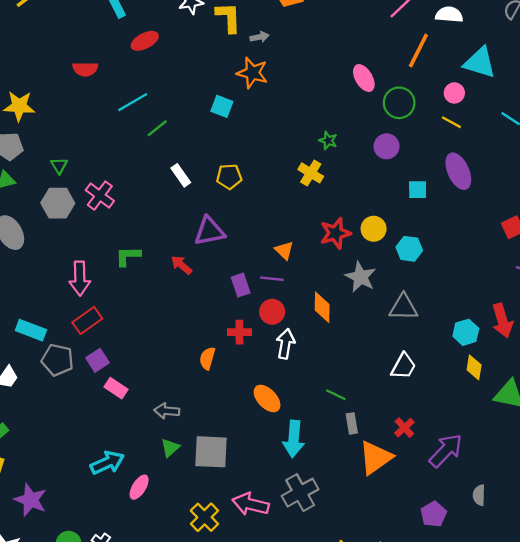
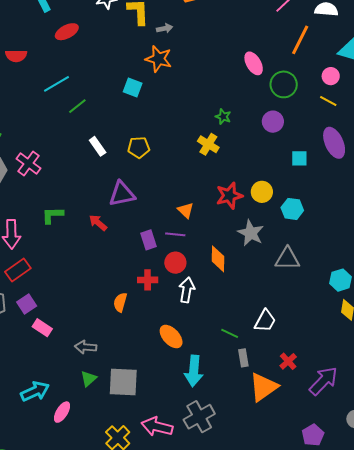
white trapezoid: (403, 366) -> (265, 321), moved

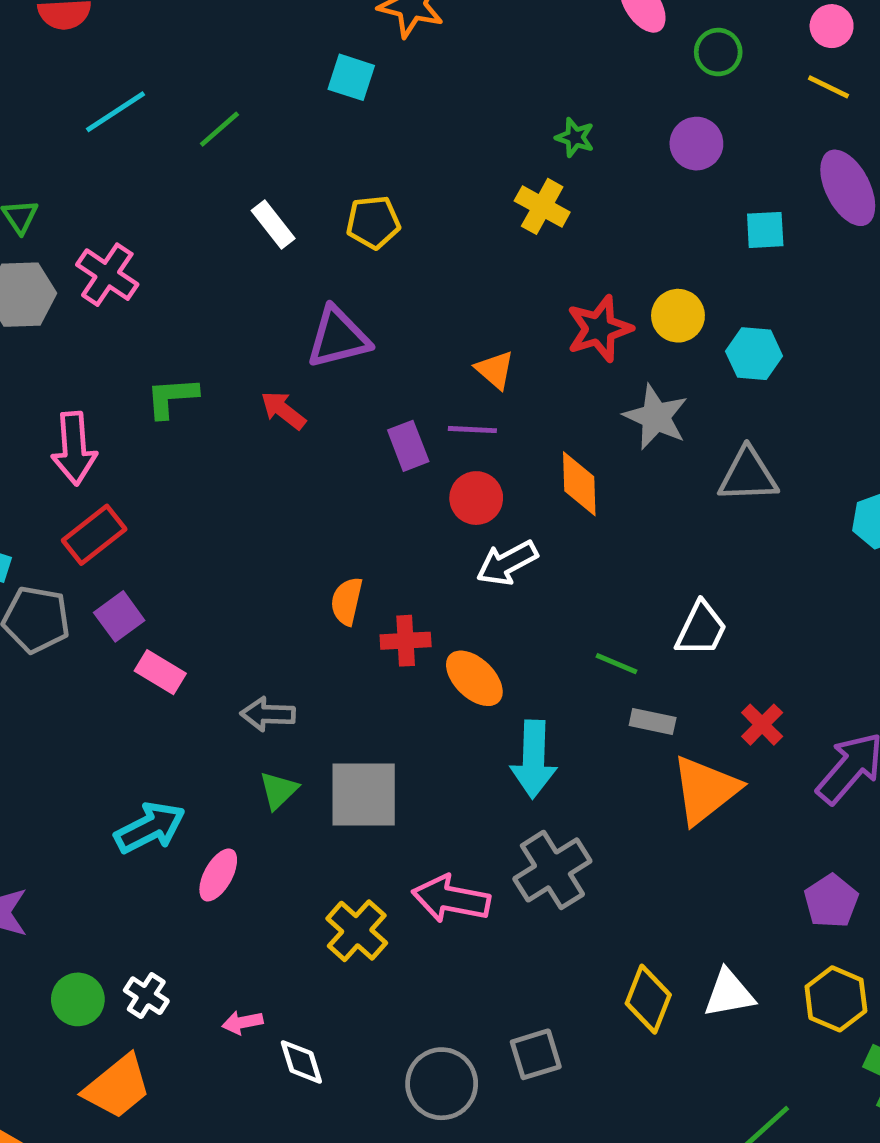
cyan line: (57, 84) -> (116, 112), moved
green circle: (284, 84) -> (718, 52), size x0.7
red cross: (148, 280) -> (406, 641), moved
white arrow: (187, 290) -> (507, 563), turned -125
gray rectangle: (243, 358) -> (653, 721), turned -66

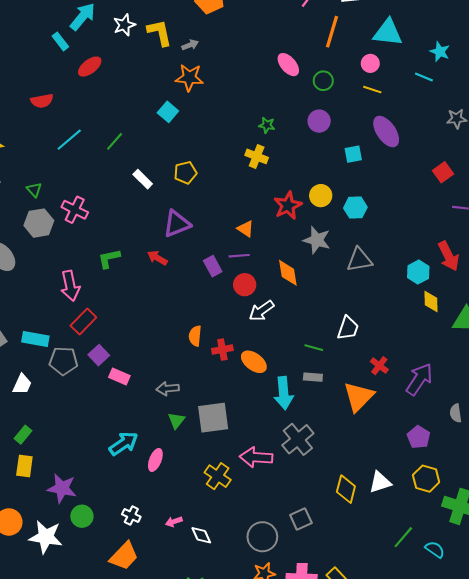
cyan square: (351, 77) -> (168, 112), turned 30
gray rectangle: (653, 721) -> (313, 377), moved
green circle: (78, 999) -> (82, 516), moved

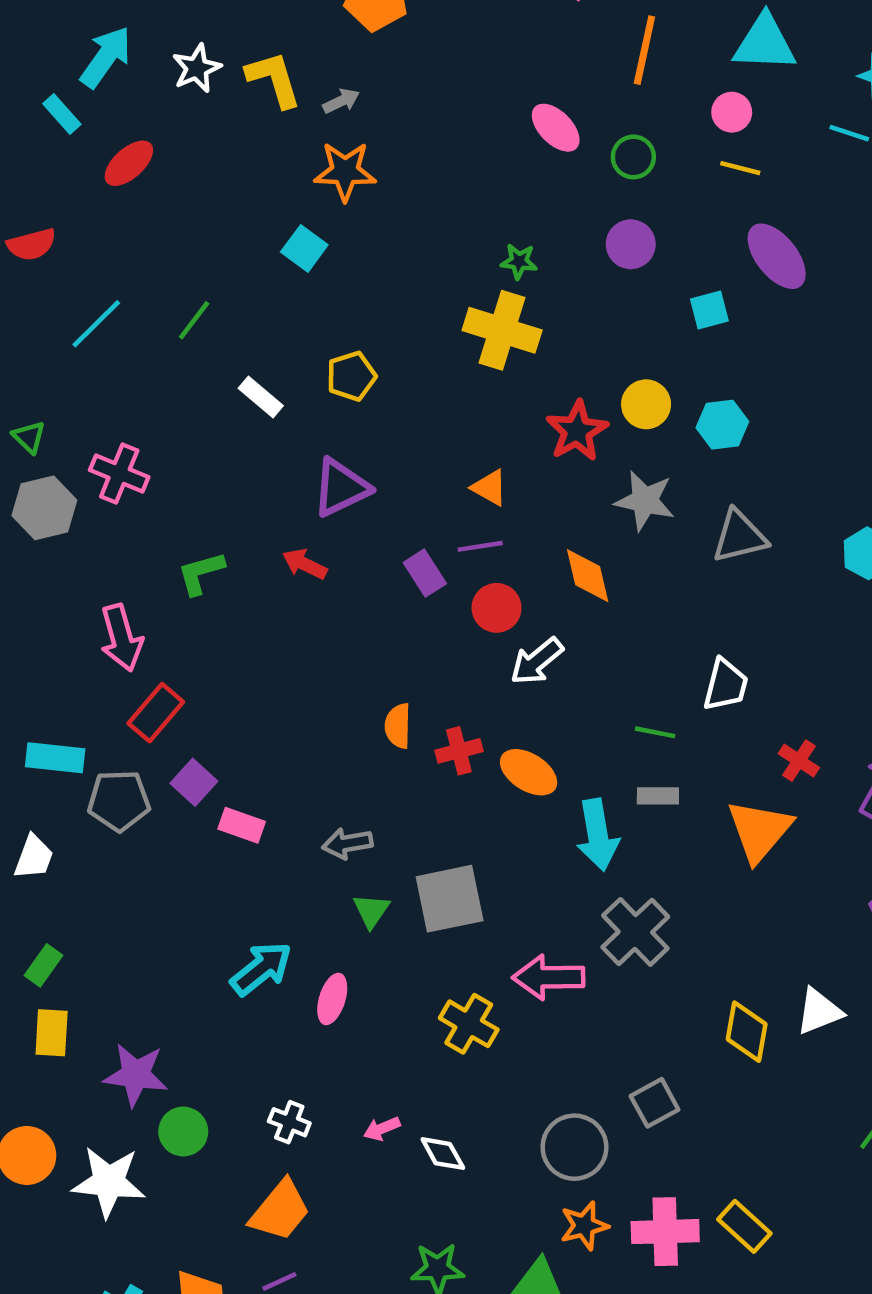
yellow cross: (257, 156) -> (502, 330), size x1.5

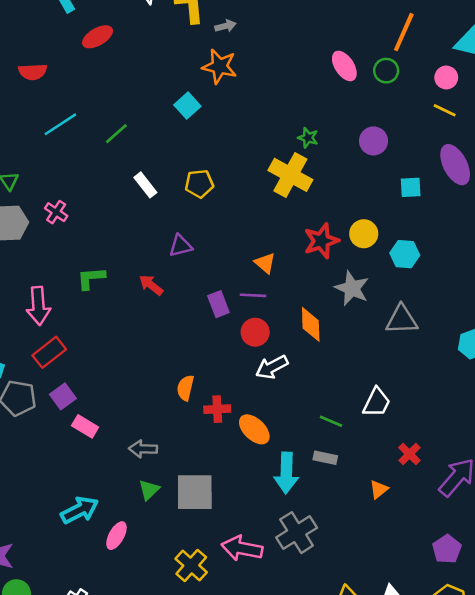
green circle: (633, 157) -> (386, 71), moved
pink cross: (119, 473) -> (56, 212), size x0.7
purple triangle: (341, 488) -> (181, 246), size x0.7
orange triangle: (759, 831) -> (379, 489), size x0.5

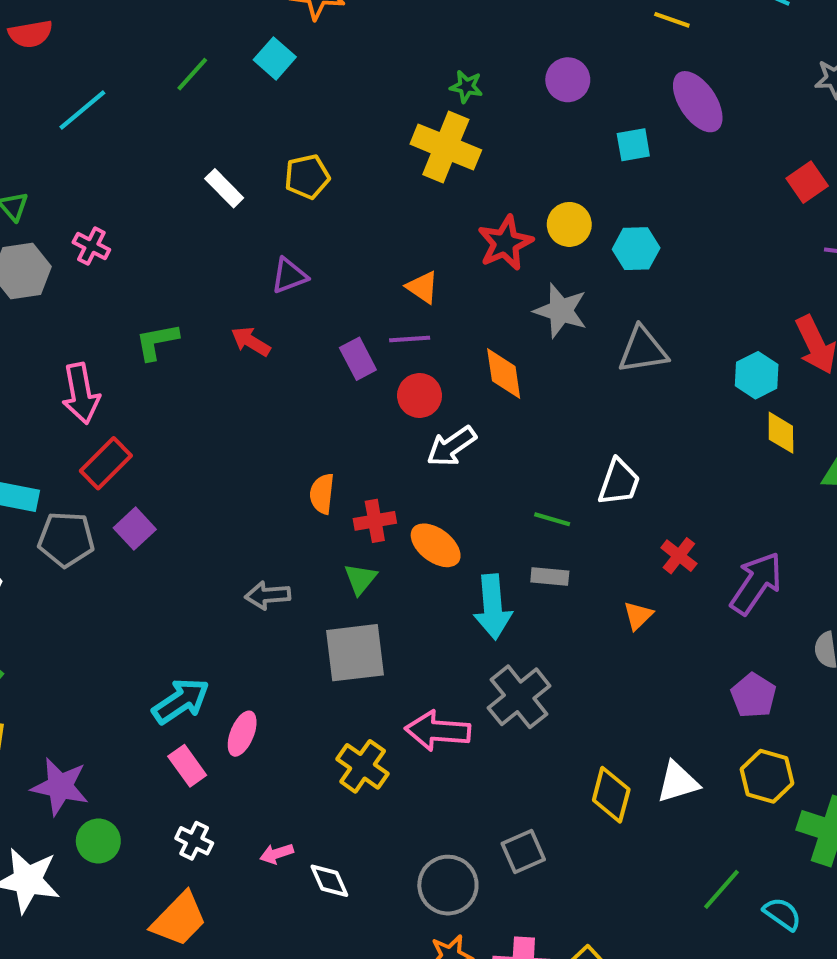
green line: (116, 134) -> (192, 74), moved
pink rectangle: (85, 426) -> (187, 766), moved, turned 30
green triangle: (149, 490) -> (360, 579), moved

